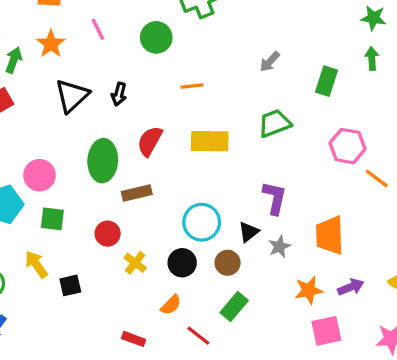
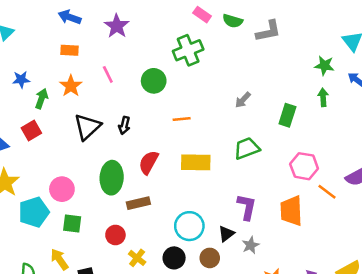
orange trapezoid: (330, 235) -> (291, 211), moved

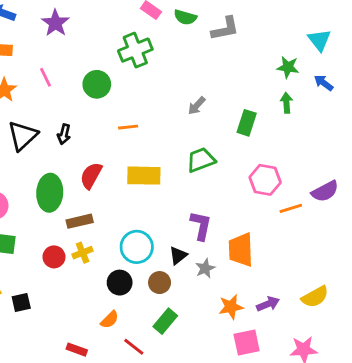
orange line: (327, 192) -> (291, 208), turned -54
orange trapezoid: (291, 211) -> (241, 250), moved
yellow cross: (137, 258) -> (83, 253), moved, turned 30

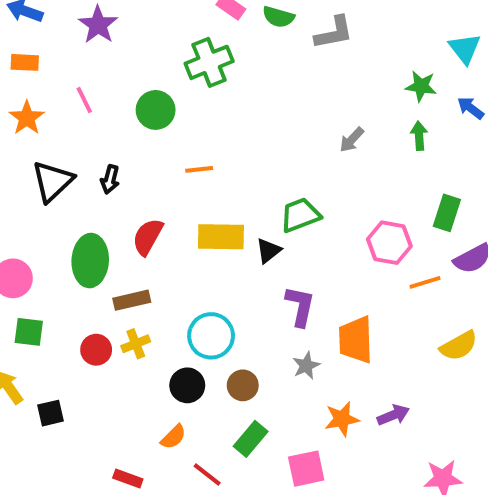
gray arrow: (197, 106) -> (352, 140), moved
green rectangle: (247, 123) -> (447, 213), moved
black triangle: (178, 255) -> (268, 251), moved
yellow semicircle: (315, 297) -> (459, 346), moved
pink square: (247, 342) -> (306, 469), moved

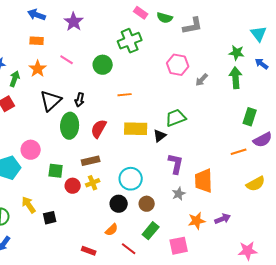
pink line: (84, 100) -> (67, 60), turned -32
green arrow: (419, 136) -> (236, 78), size x1.5
pink hexagon: (389, 243) -> (178, 65), moved
green ellipse: (90, 261) -> (70, 126), moved
green square: (29, 332) -> (56, 171), moved

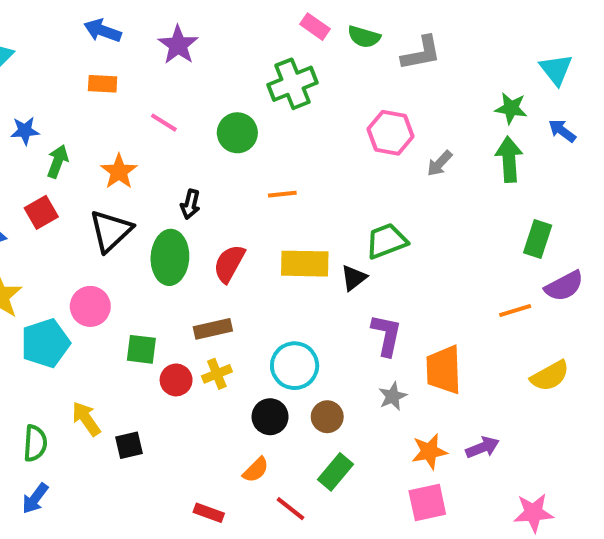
orange star: (38, 69) -> (119, 172), moved
black triangle: (51, 101) -> (111, 231), moved
pink square: (179, 246) -> (427, 503), moved

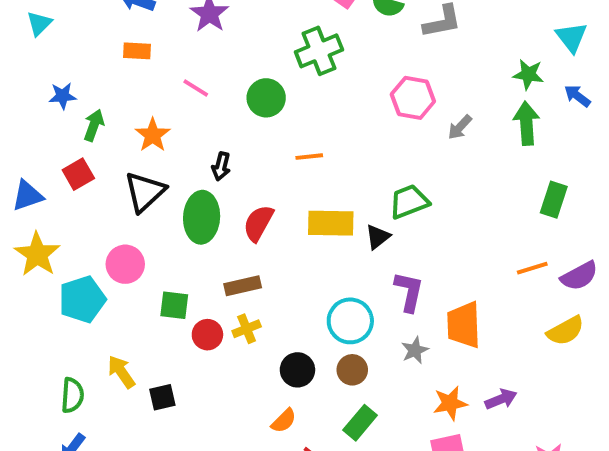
purple semicircle: (564, 286) -> (579, 276), moved
cyan circle: (295, 366) -> (350, 321), moved

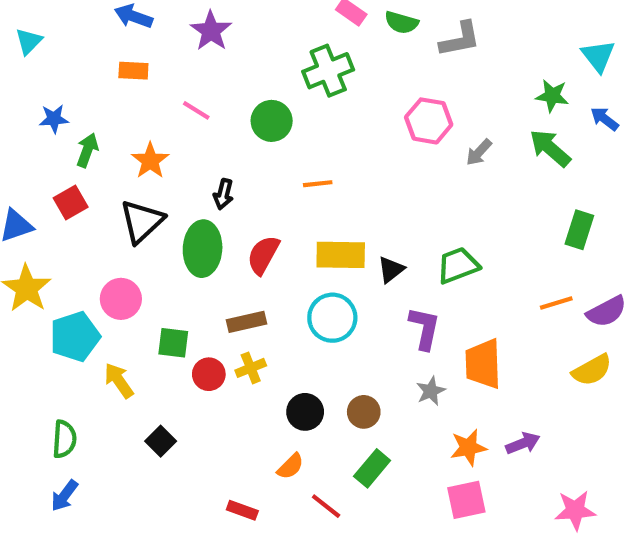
green arrow: (526, 123) -> (550, 148), turned -45
green trapezoid: (409, 202) -> (458, 265), moved
cyan circle: (350, 321) -> (332, 318), moved
yellow arrow: (121, 372) -> (119, 380), moved
black square: (162, 397) -> (161, 441), turned -32

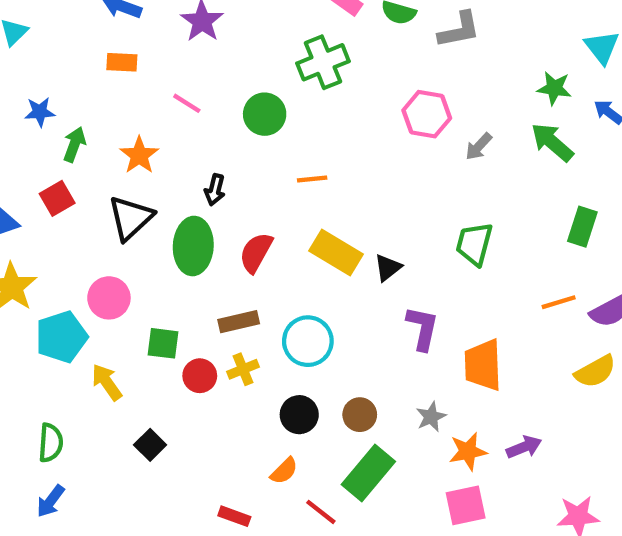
yellow rectangle: (341, 255) -> (336, 252), turned 30
green trapezoid: (458, 265) -> (474, 244), moved, turned -54
cyan circle: (332, 318) -> (308, 341), moved
gray star: (431, 391) -> (431, 417), moved
green rectangle: (372, 468) -> (368, 473), size x1.4

